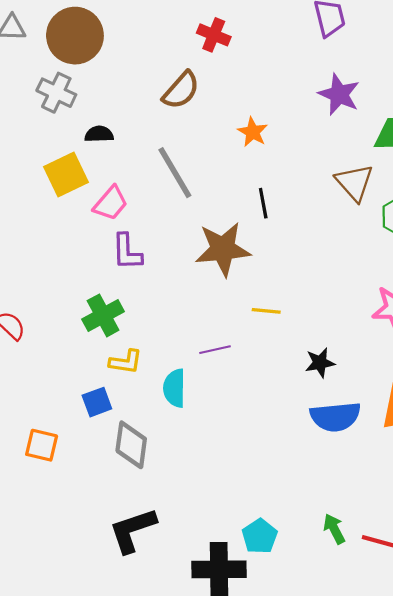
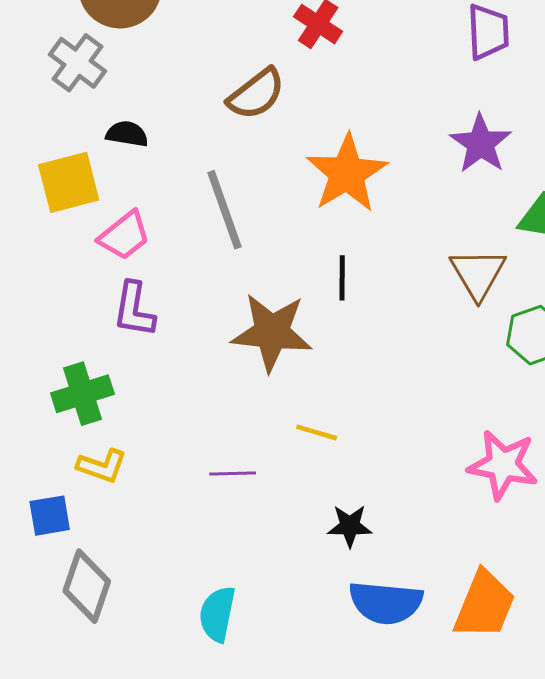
orange star: (253, 132) -> (347, 173), size x1.8
black star: (320, 363) -> (350, 526), moved
cyan semicircle: (174, 388) -> (217, 614), moved

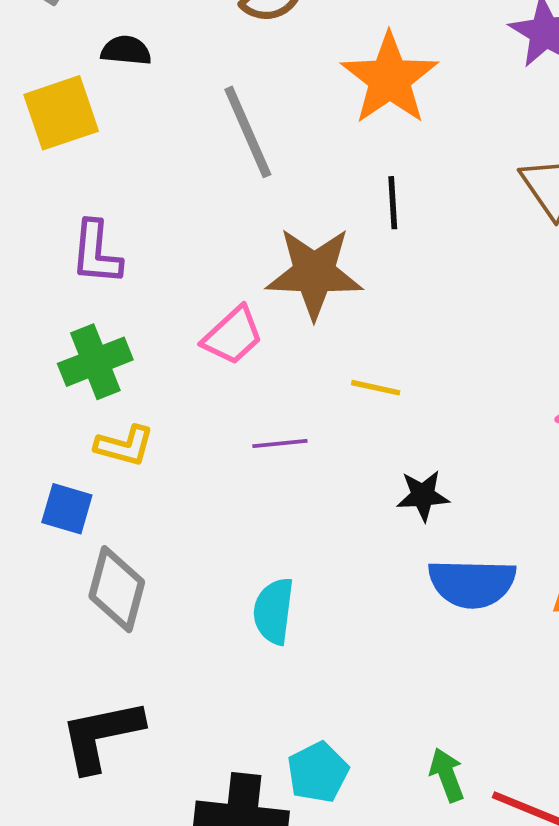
pink trapezoid: (124, 236) -> (233, 336), moved
purple L-shape: (134, 309) -> (96, 253), moved
blue square: (50, 516) -> (67, 509), turned 30

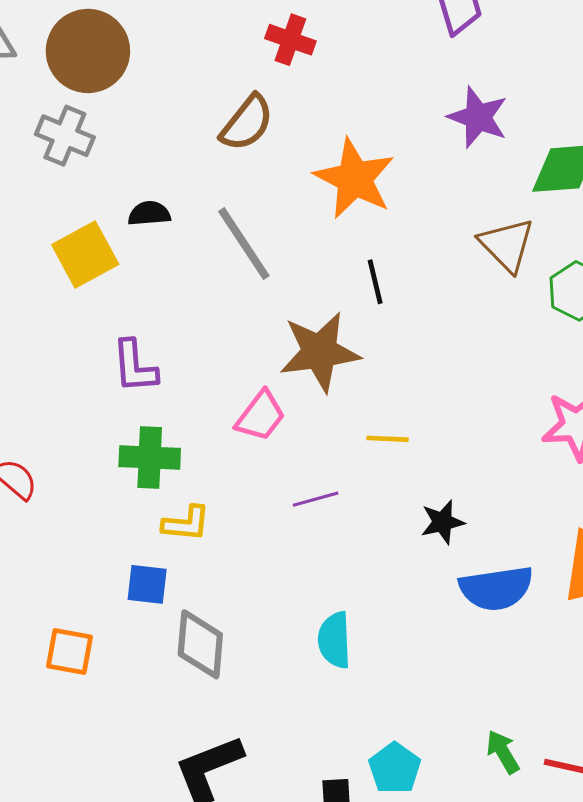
black semicircle: (126, 50) -> (149, 214), moved
green cross: (95, 362) -> (150, 457), turned 34

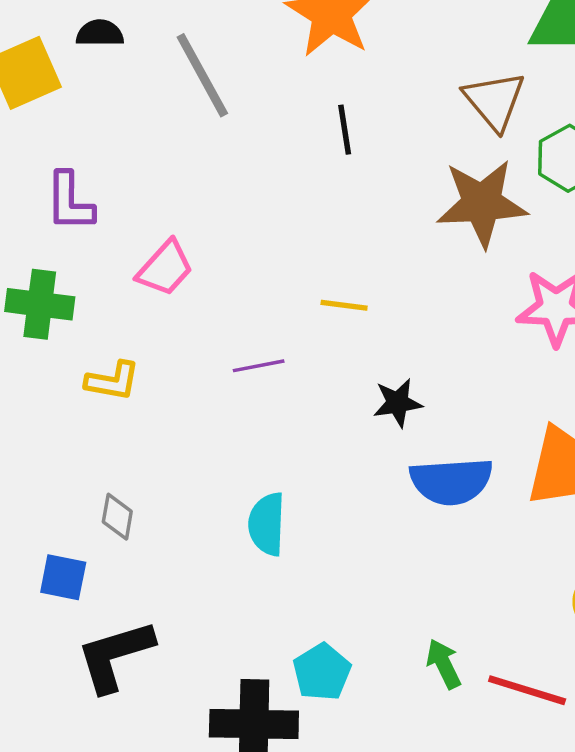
brown star: (320, 352) -> (482, 203), moved
pink trapezoid: (261, 416) -> (165, 268), moved
green cross: (150, 457) -> (40, 304), moved
blue square: (147, 584) -> (63, 577), moved
gray diamond: (200, 644) -> (117, 517), size x0.6

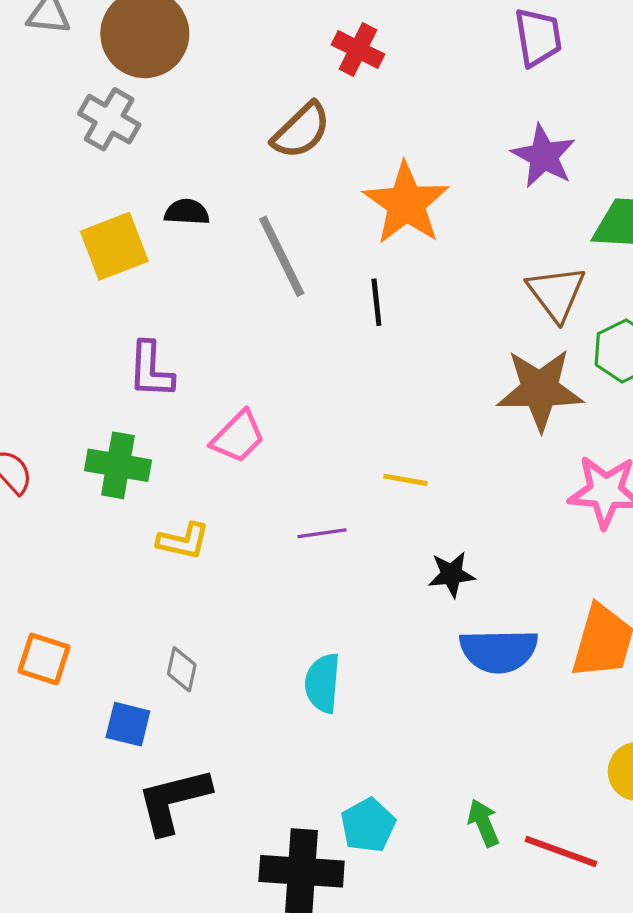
black line: (345, 130) -> (376, 302), moved

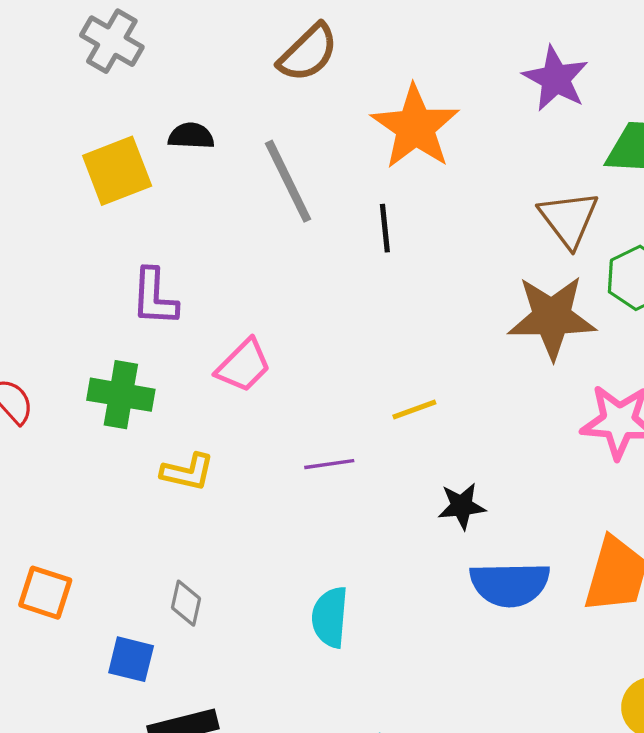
yellow line: (405, 480) -> (414, 410), turned -30

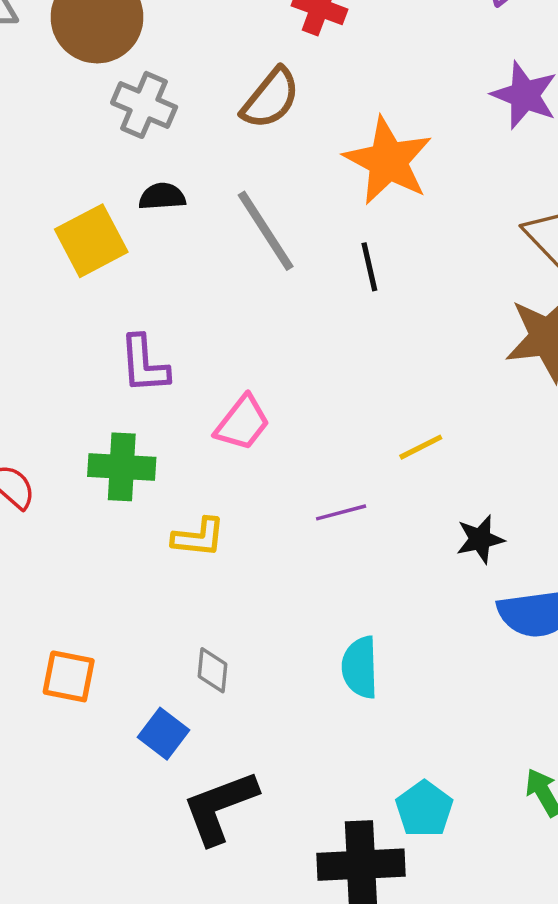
gray cross: (112, 41) -> (144, 105), moved
blue square: (131, 659) -> (163, 734), turned 30

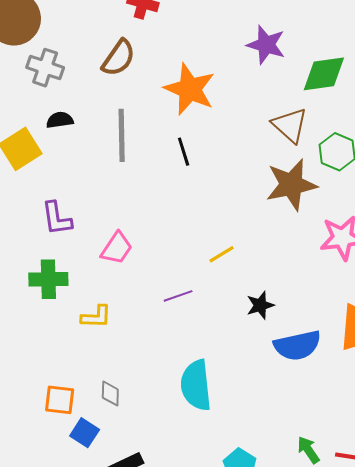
gray line: (266, 231) -> (122, 135), turned 36
cyan semicircle: (360, 667) -> (196, 385), size x1.4
orange square: (69, 676) -> (60, 400), moved

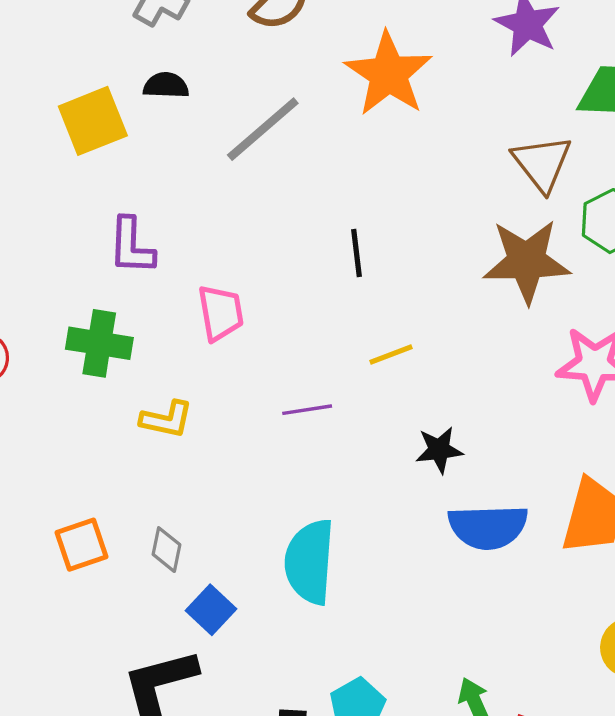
gray line: (122, 135) -> (263, 129), turned 40
black line: (184, 152) -> (357, 253), moved
pink trapezoid: (117, 248) -> (221, 313), turned -54
orange square: (60, 400) -> (82, 545), turned -36
blue square: (85, 433) -> (211, 610), moved

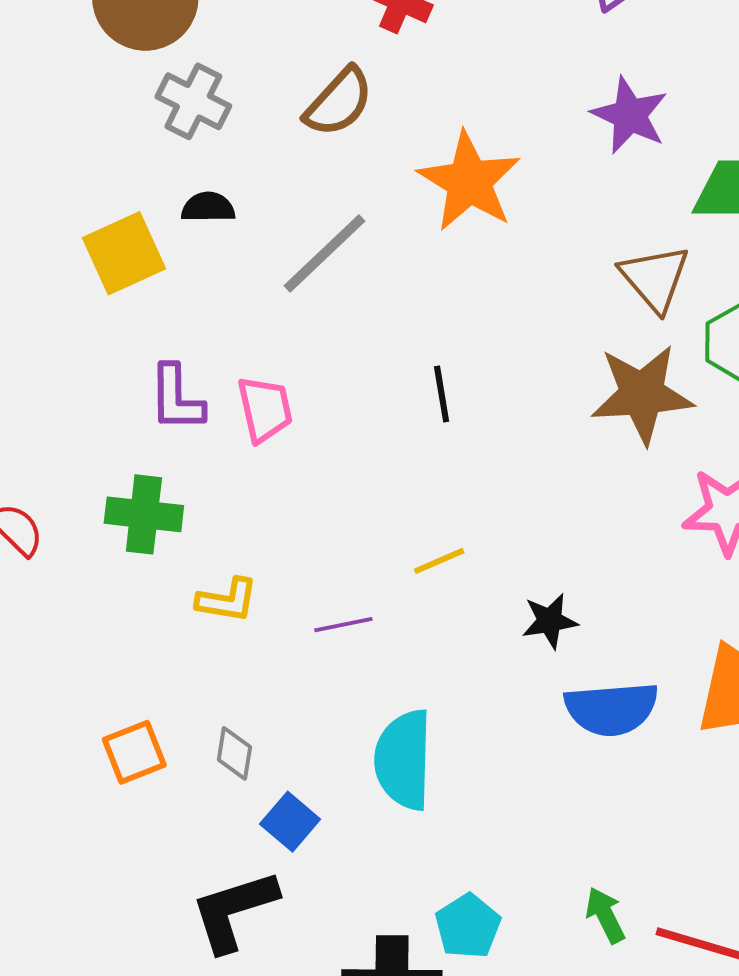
pink trapezoid: (221, 313) -> (265, 409), moved
yellow line: (391, 354) -> (439, 561), moved
purple line: (307, 410) -> (343, 625), moved

